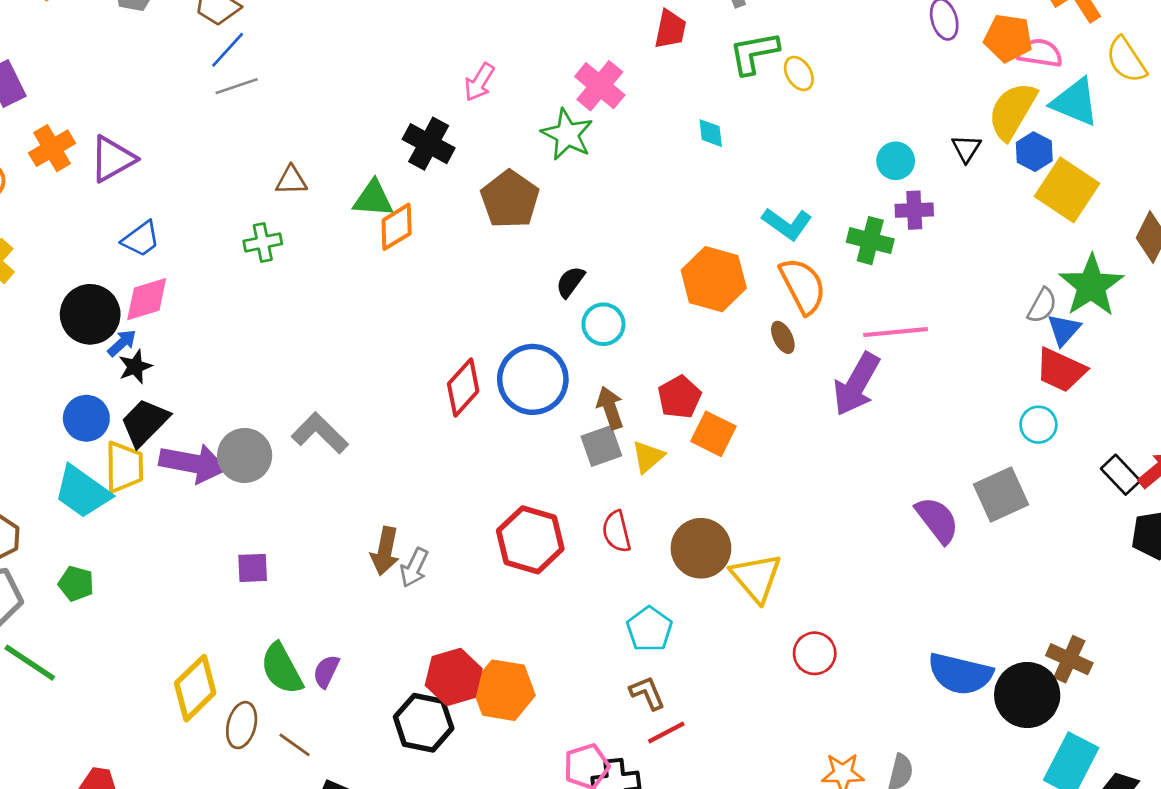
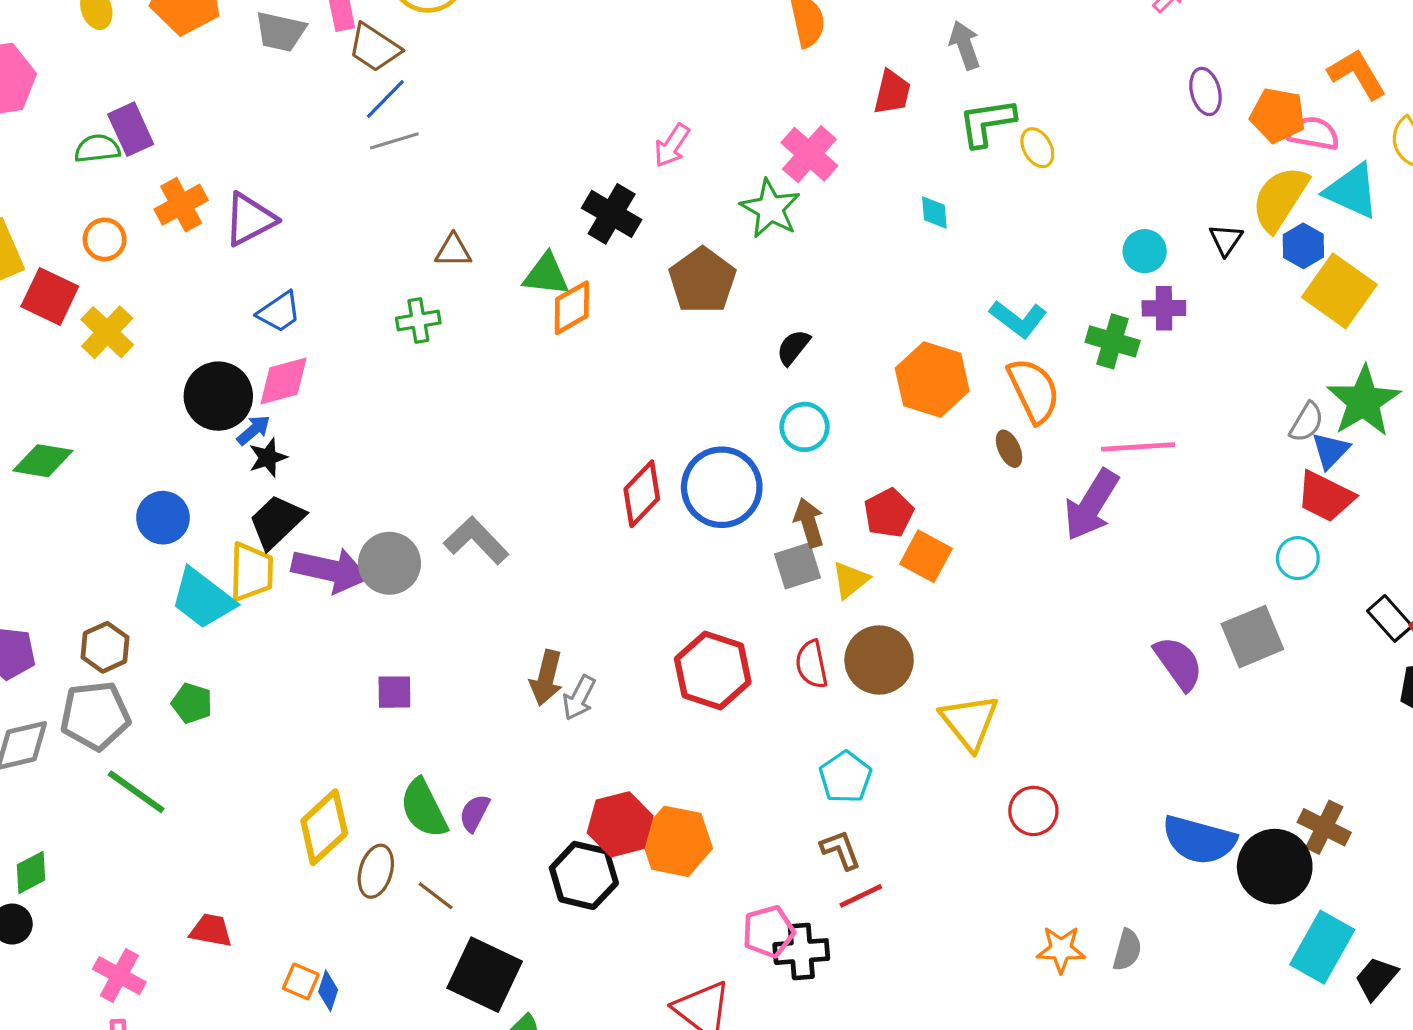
black semicircle: (570, 282) -> (793, 347), moved
blue circle: (86, 418) -> (163, 518), moved
brown circle: (701, 548) -> (879, 660), moved

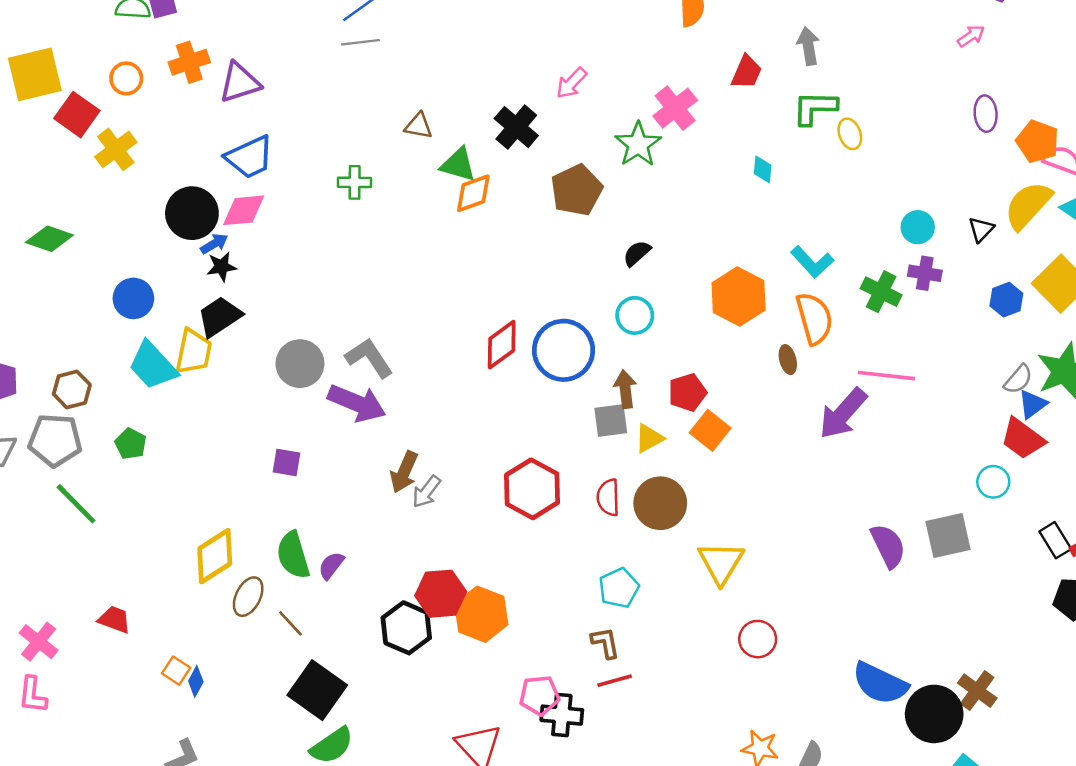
blue hexagon: (1303, 246) -> (1006, 300), moved
brown triangle: (453, 251) -> (418, 126), moved
blue trapezoid: (279, 312) -> (250, 157), size x1.4
purple arrow: (330, 570) -> (357, 403), moved

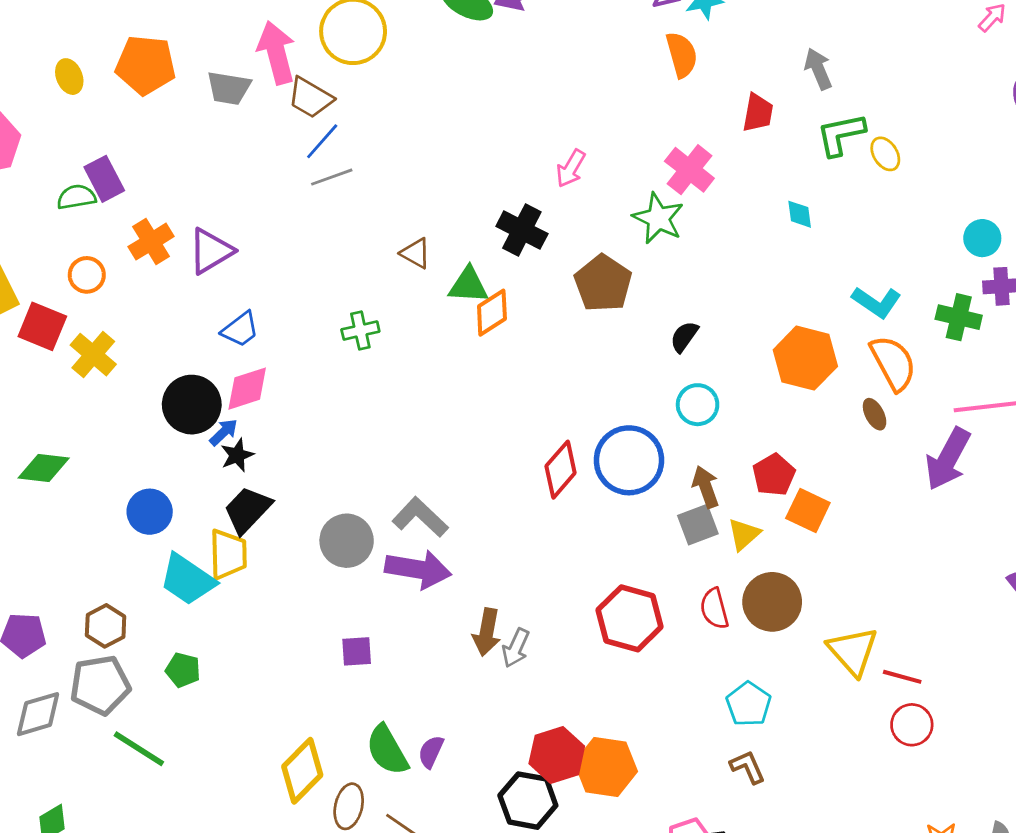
brown triangle: (418, 126) -> (416, 253), turned 32
blue trapezoid: (250, 157) -> (240, 329), size x0.7
red line: (615, 681) -> (902, 677), moved, turned 44

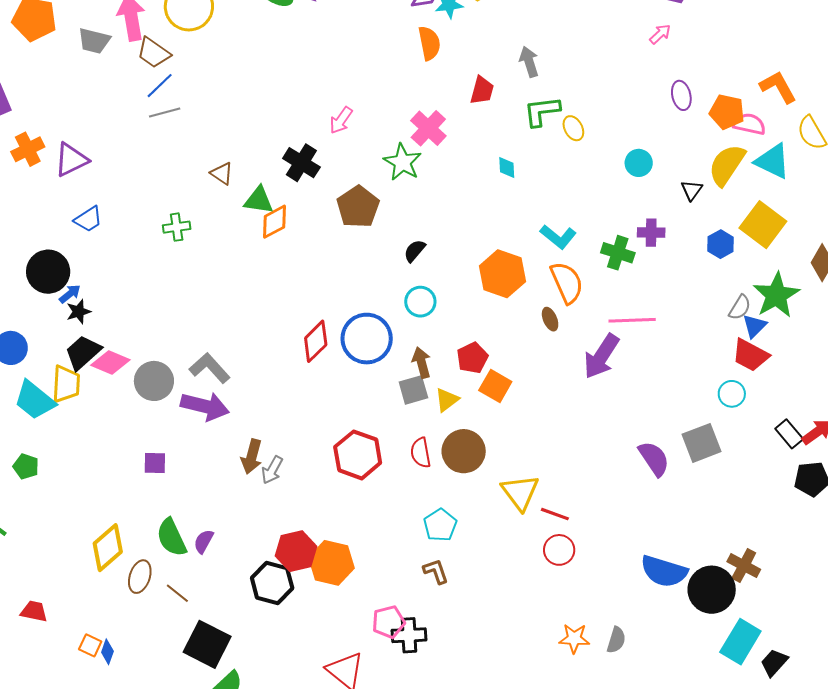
cyan circle: (982, 238) -> (639, 163), moved
pink diamond: (247, 389) -> (110, 362), moved, turned 36

